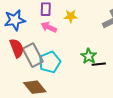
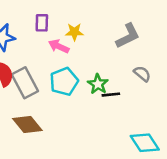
pink arrow: (49, 27) -> (59, 46), moved
cyan pentagon: (50, 62) -> (64, 82), moved

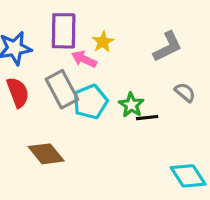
purple rectangle: (42, 23) -> (64, 31), size x1.6
yellow star: (74, 32) -> (103, 42), turned -30
gray rectangle: (25, 83) -> (62, 89), moved

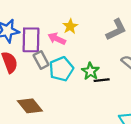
purple rectangle: (64, 31) -> (31, 40), moved
gray rectangle: (62, 89) -> (41, 60), size x0.7

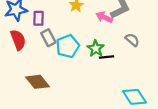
pink arrow: (57, 39) -> (104, 17), moved
purple rectangle: (31, 40) -> (39, 18), size x0.6

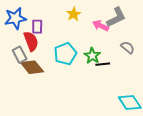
gray rectangle: (48, 38) -> (20, 55), moved
red semicircle: (18, 40) -> (31, 41), moved
brown diamond: (38, 82) -> (32, 67), moved

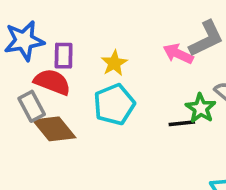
yellow star: (74, 14) -> (114, 63), moved
red semicircle: (31, 41) -> (52, 82), turned -48
green star: (92, 56) -> (201, 108), moved

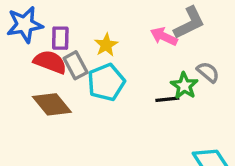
gray rectangle: (32, 106) -> (76, 65), moved

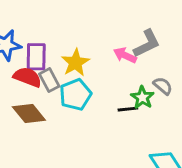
purple rectangle: (60, 38) -> (36, 57), size x1.4
yellow star: (106, 45) -> (75, 63), size x1.4

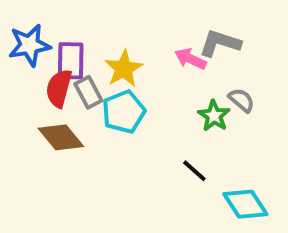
gray L-shape: (147, 44) -> (220, 43), turned -136
red semicircle: (27, 77) -> (59, 88), turned -96
black line: (128, 109) -> (194, 171), moved, turned 48

